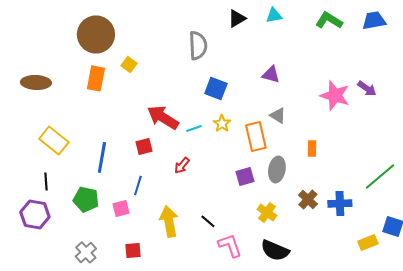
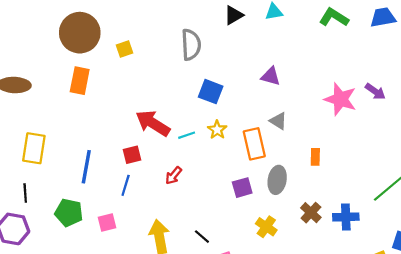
yellow square: (129, 64) -> (124, 49), moved, turned 35
yellow rectangle: (54, 140) -> (34, 148), turned 60
blue line: (138, 185) -> (126, 185), moved

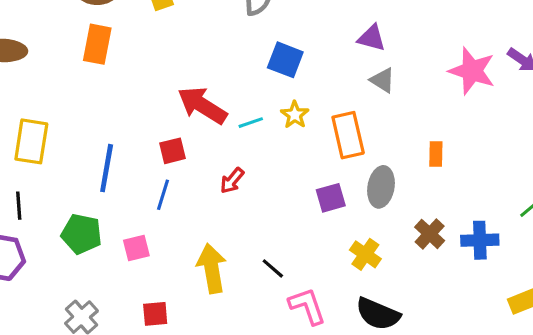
gray triangle: (278, 121) -> (383, 80), moved

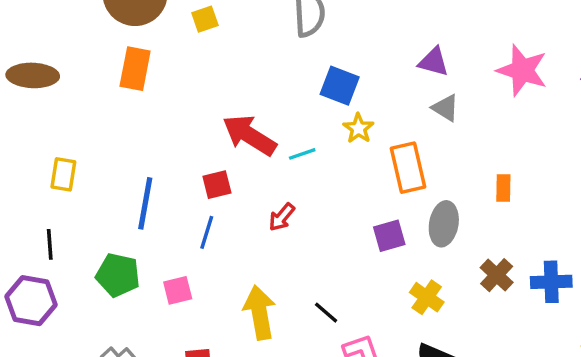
pink star: (472, 71) -> (522, 70), moved
yellow star: (295, 115) -> (358, 128), moved
yellow rectangle: (31, 141) -> (63, 174), size x0.7

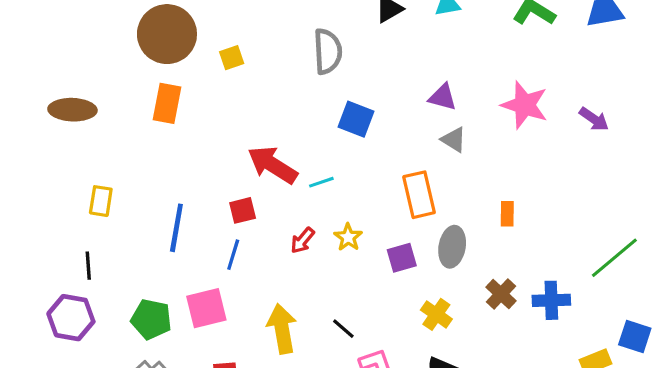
yellow star: (358, 128) -> (348, 237), moved
green pentagon: (118, 275) -> (151, 319), moved
pink square: (178, 290) -> (206, 308), size x1.5

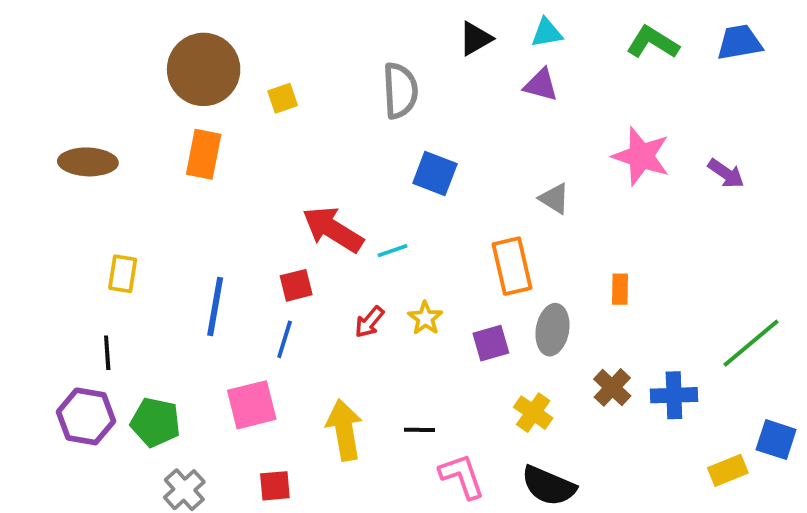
purple triangle: (443, 97) -> (541, 85), moved
green pentagon: (151, 319) -> (155, 422), moved
black line: (343, 329) -> (419, 430), turned -40

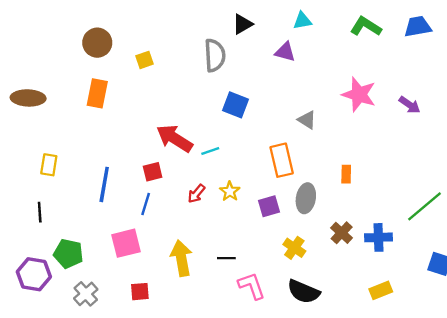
black triangle: (475, 39) -> (242, 24), moved
brown circle: (204, 69) -> (97, 43), size x0.7
purple triangle: (541, 85) -> (285, 52), moved
purple hexagon: (86, 416) -> (34, 274), moved
yellow rectangle: (728, 470) -> (381, 290), moved

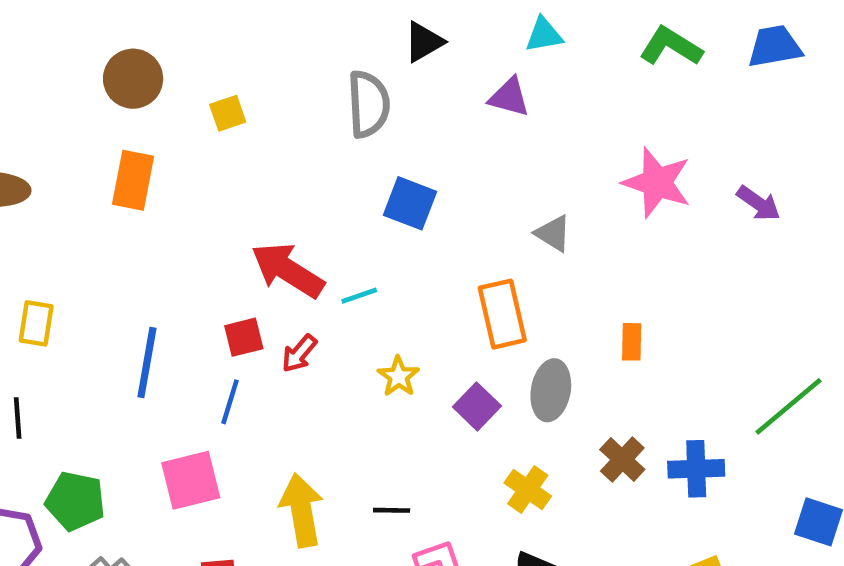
red arrow: (196, 194) -> (299, 353), moved
purple square: (269, 206) -> (477, 406), turned -30

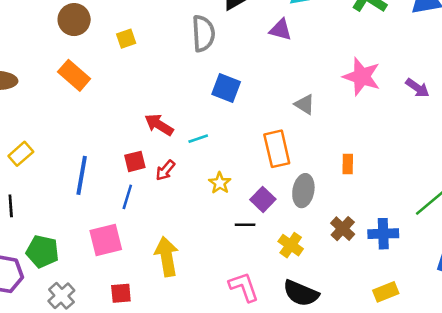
orange rectangle: (133, 180) -> (74, 75), turned -60
red arrow: (288, 270) -> (159, 125), size x0.7
yellow rectangle: (36, 323) -> (21, 154), turned 40
black line: (392, 510) -> (245, 225), moved

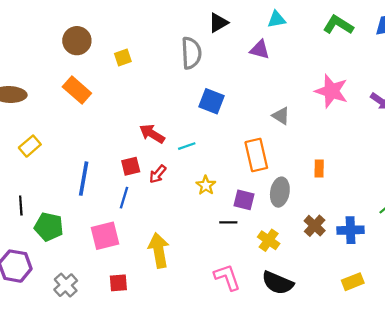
yellow rectangle: (21, 154) -> (30, 146), moved
purple square: (263, 199) -> (244, 200), turned -30
green pentagon: (42, 251) -> (49, 227), moved

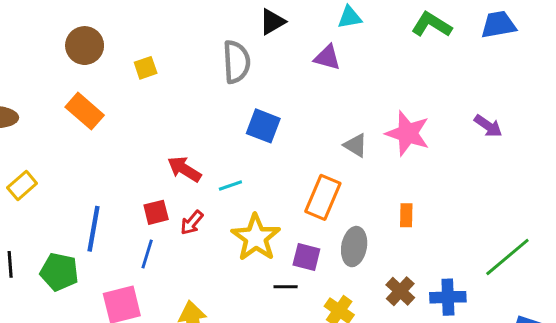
pink star: (331, 91) -> (408, 133), moved
orange rectangle: (256, 155) -> (323, 197), turned 36
yellow star: (206, 185) -> (256, 238), size x1.8
green pentagon: (49, 227) -> (59, 272), moved

